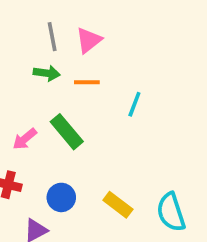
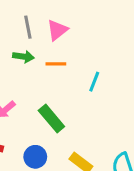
green rectangle: (67, 132) -> (51, 118), moved

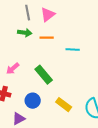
cyan line: (94, 82) -> (73, 50), turned 72

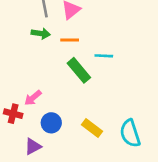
pink arrow: (13, 69) -> (33, 98), moved
green rectangle: (44, 75) -> (79, 70), moved

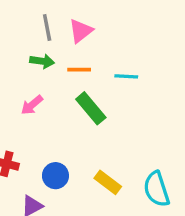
cyan line: (104, 56) -> (126, 76), moved
pink arrow: (33, 98) -> (32, 105), moved

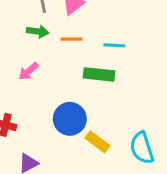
green rectangle: (91, 108) -> (99, 74), moved, turned -44
blue circle: (55, 176) -> (70, 119), moved, size x1.4

